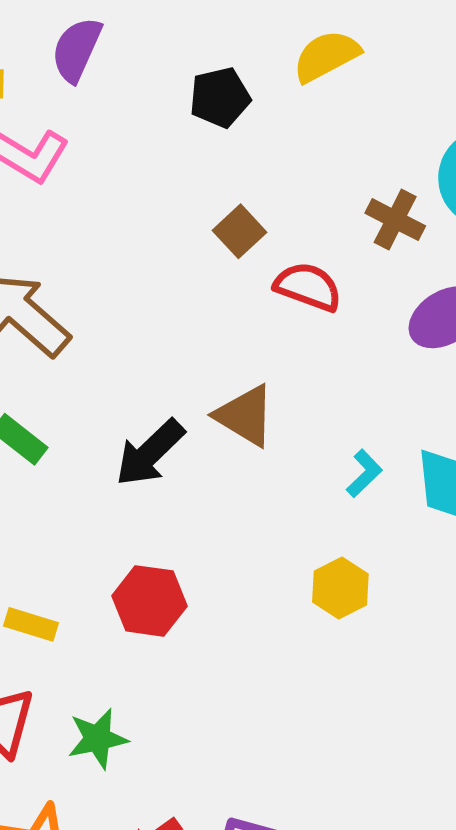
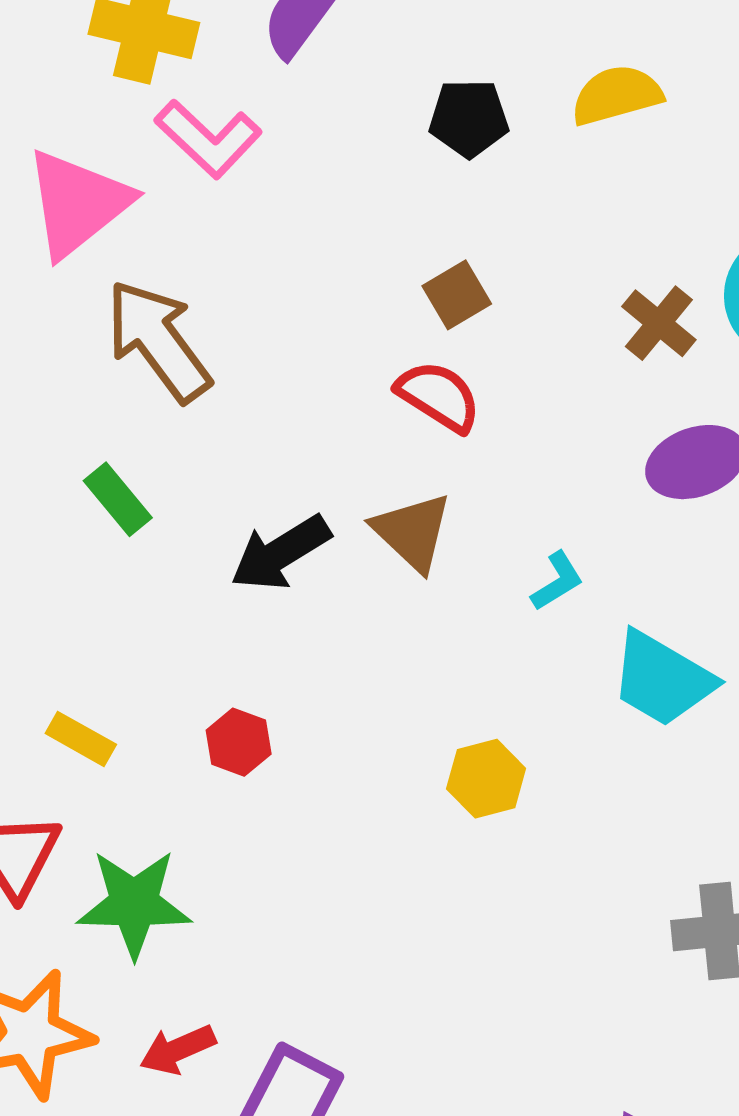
red semicircle: (308, 287) -> (439, 396), moved
cyan L-shape: (364, 473) -> (557, 581), moved
red hexagon: (149, 601) -> (239, 742), size x0.7
green star: (98, 739) -> (134, 904), size x1.4

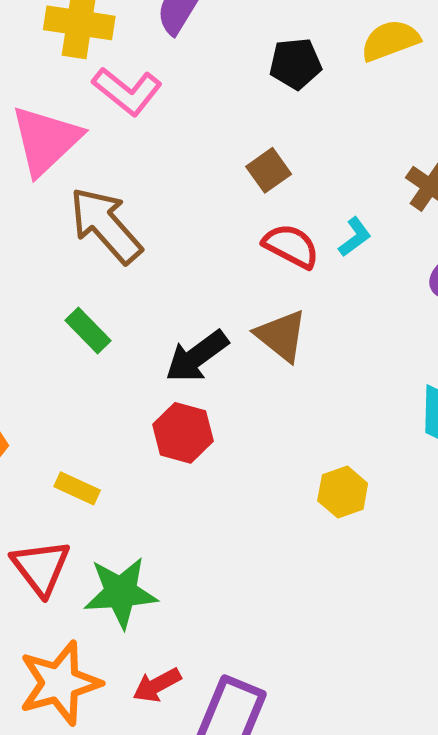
brown square: (457, 295) -> (269, 170), moved
cyan L-shape: (557, 581) -> (355, 237), moved
red hexagon: (239, 742) -> (183, 433), moved, size x1.4

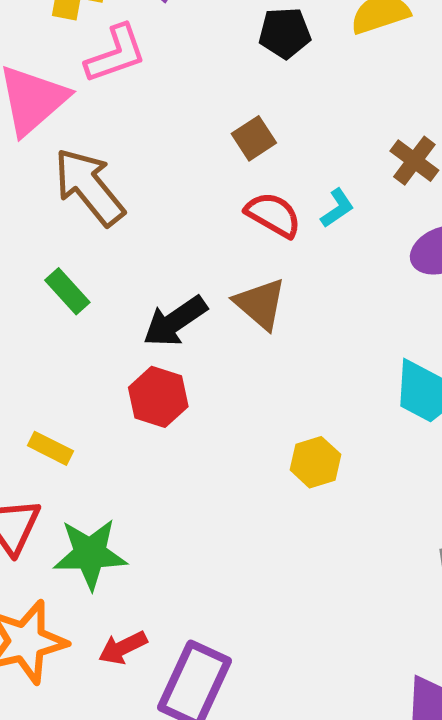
pink L-shape: (127, 91) -> (116, 54), turned -60

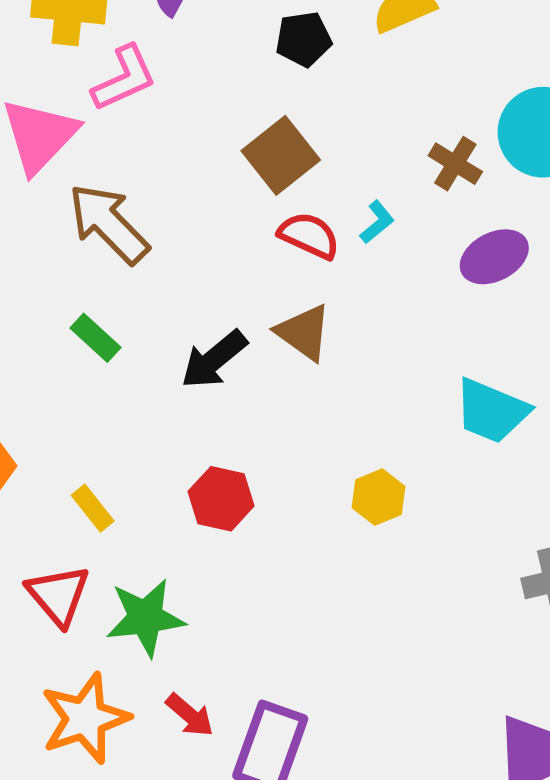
brown square: (254, 138) -> (281, 155), size x1.6
red hexagon: (158, 397) -> (221, 499), moved
yellow rectangle: (51, 448) -> (93, 508), turned 30
red arrow: (123, 648) -> (190, 715), turned -108

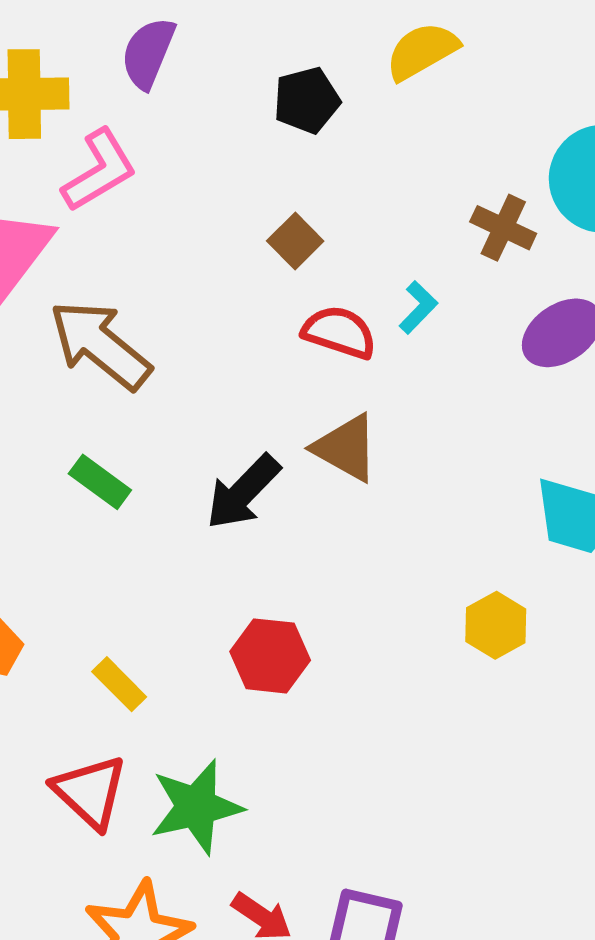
brown square: (281, 155) -> (295, 241), size x0.6
yellow hexagon: (379, 497) -> (496, 625), moved

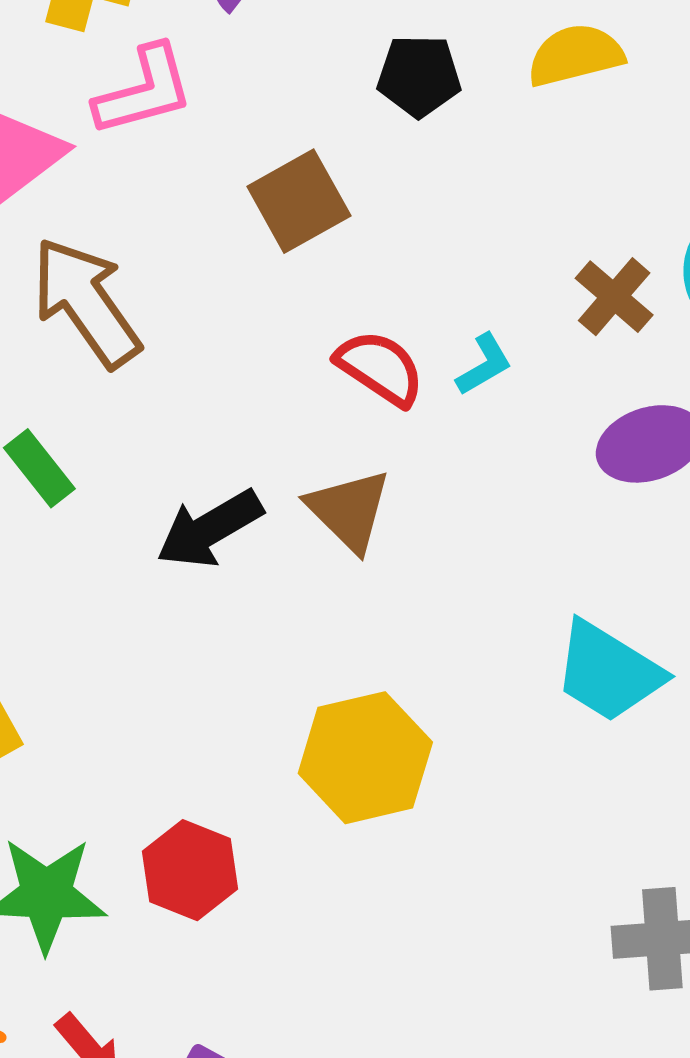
brown square: (295, 241) -> (299, 201), moved, size x1.5
yellow hexagon: (496, 625) -> (365, 758), moved, size x1.6
red hexagon: (270, 656) -> (190, 870), moved

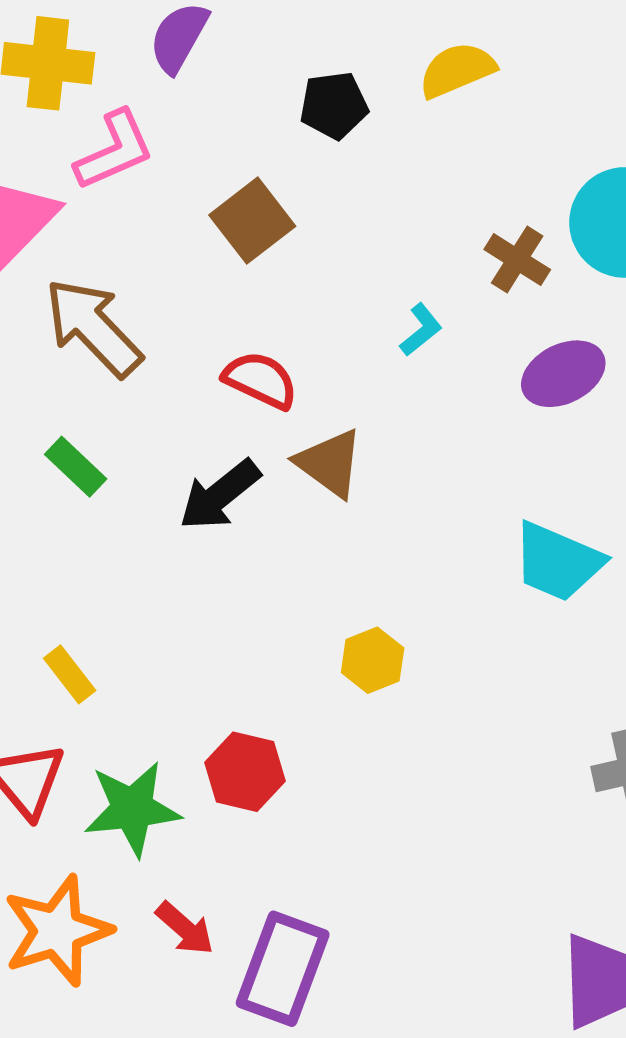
red semicircle: (380, 368) -> (260, 380), moved
yellow hexagon: (365, 758) -> (373, 660), size x0.6

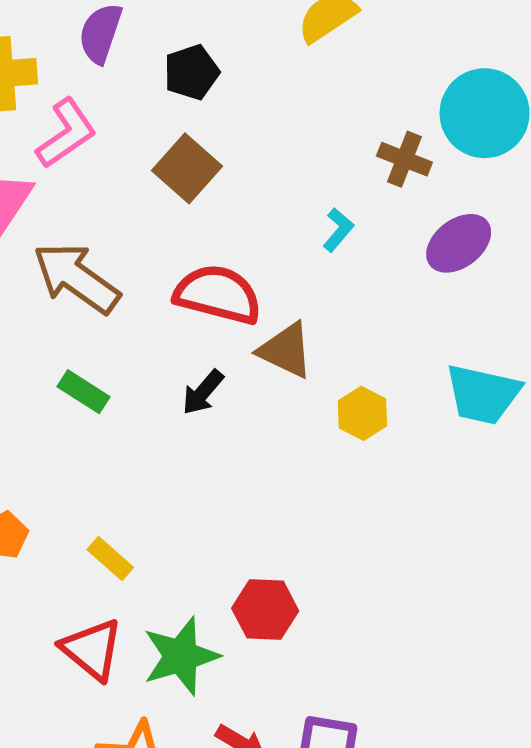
black pentagon: (334, 105) -> (192, 72), moved
red semicircle: (260, 380) -> (218, 294), size x1.4
black arrow: (220, 495) -> (203, 392), size x0.7
yellow hexagon: (373, 660) -> (362, 413), moved

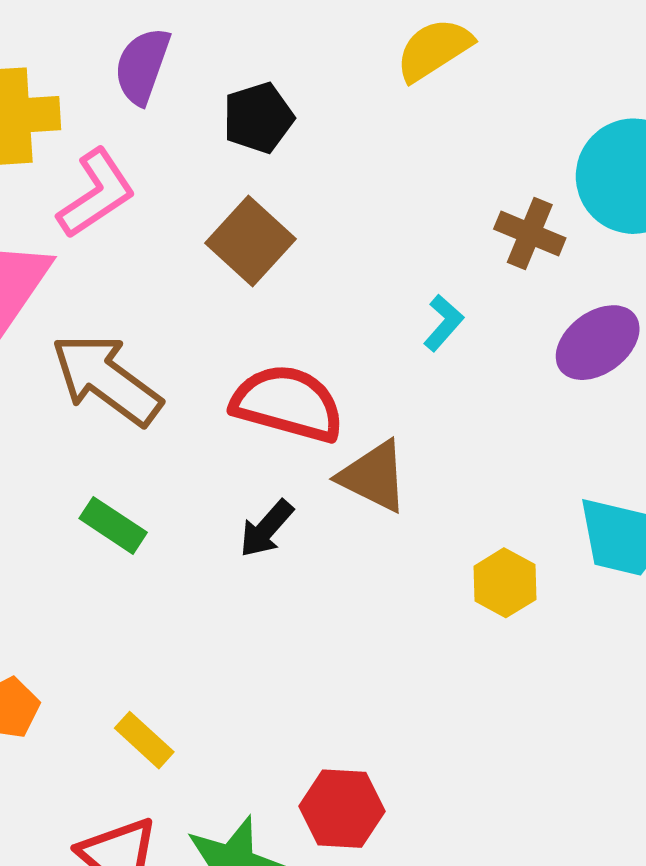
yellow hexagon: (362, 413) -> (505, 583), moved

